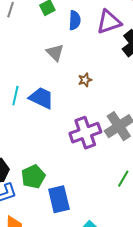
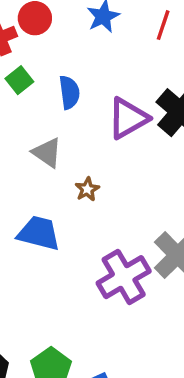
purple triangle: (109, 22) -> (128, 118), moved
brown star: (85, 80) -> (87, 189), moved

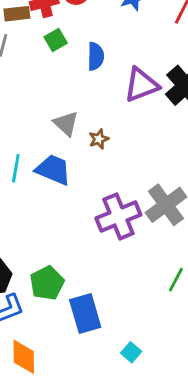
gray triangle: (47, 153) -> (66, 124), moved

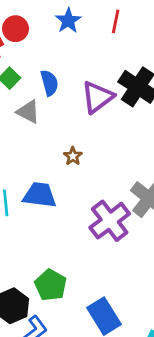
gray triangle: (66, 124) -> (28, 112), moved
green pentagon: (47, 283) -> (51, 285), moved

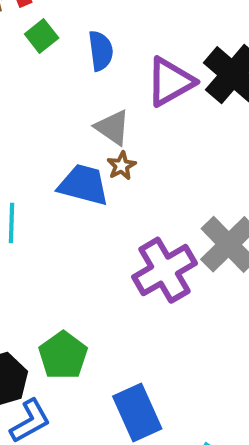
gray triangle: (28, 112) -> (113, 127), moved
blue trapezoid: (40, 195) -> (83, 185), moved

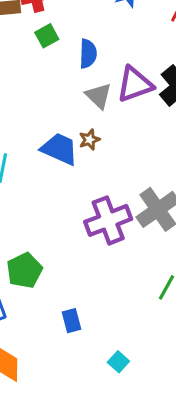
gray triangle: (113, 127) -> (99, 96), moved
blue rectangle: (137, 413) -> (72, 321), size x0.6

